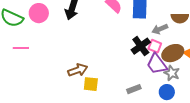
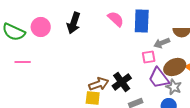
black cross: (141, 46) -> (122, 82), moved
pink square: (155, 46) -> (149, 57), moved, turned -32
brown arrow: (78, 70) -> (99, 84), moved

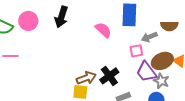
pink semicircle: (116, 19) -> (103, 30), moved

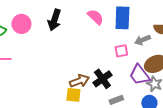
pink semicircle: (103, 30) -> (95, 17), moved
pink square: (136, 51) -> (121, 51), moved

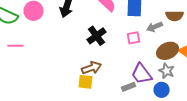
purple trapezoid: (139, 75) -> (142, 74), moved
black cross: (102, 79) -> (96, 36), moved

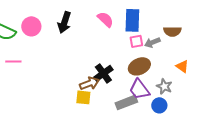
black cross: (96, 36) -> (103, 73), moved
pink square: (134, 38) -> (136, 41), moved
brown ellipse: (168, 51) -> (139, 66), moved
gray rectangle: (128, 87) -> (126, 102), size x1.5

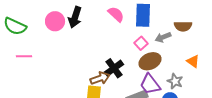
pink circle: (31, 26) -> (55, 21), moved
pink square: (136, 41) -> (141, 43), moved, turned -32

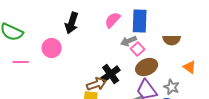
pink semicircle: (116, 14) -> (113, 20), turned -90
pink circle: (55, 21) -> (52, 48), moved
brown semicircle: (183, 26) -> (172, 40), moved
gray arrow: (163, 37) -> (129, 41), moved

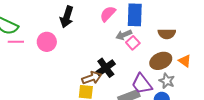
pink line: (21, 62) -> (16, 42), moved
brown ellipse: (147, 67) -> (161, 61), moved

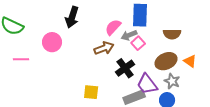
pink semicircle: (108, 14) -> (113, 27), moved
pink line: (16, 42) -> (21, 59), moved
black cross: (106, 68) -> (125, 68), moved
brown arrow: (92, 78) -> (104, 48), moved

